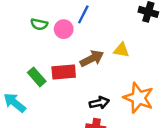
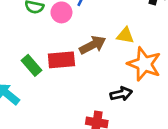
orange star: (139, 98) -> (144, 64), moved
black arrow: (99, 103) -> (121, 94), moved

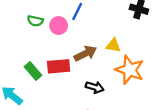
black arrow: (121, 94) -> (95, 87), moved, turned 30

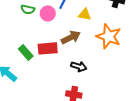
yellow triangle: (113, 45) -> (85, 14), moved
orange star: (130, 70) -> (109, 36), moved

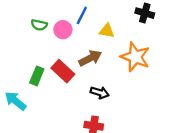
red rectangle: (48, 48) -> (63, 71), turned 48
green rectangle: (26, 52) -> (37, 76), turned 63

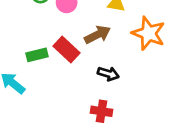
green rectangle: (37, 76) -> (37, 55), turned 54

